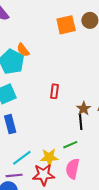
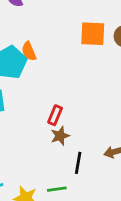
brown star: (84, 109) -> (60, 136), moved

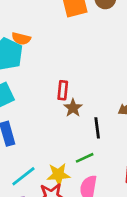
orange semicircle: (29, 51) -> (21, 39), turned -36

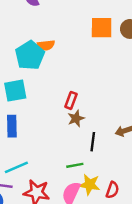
orange semicircle: (21, 39) -> (46, 45), turned -35
yellow star: (58, 175) -> (90, 185), moved

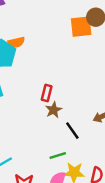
orange square: (102, 28) -> (81, 27), moved
black line: (93, 142) -> (72, 131), turned -36

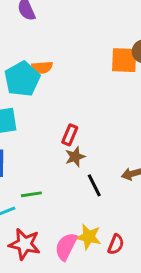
green line: (58, 155) -> (31, 194), moved

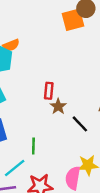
green line: (31, 194) -> (33, 146), turned -63

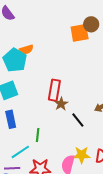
red rectangle: (49, 91) -> (54, 90), size x1.5

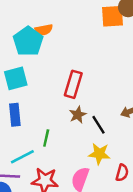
brown star: (61, 104) -> (78, 115), moved
yellow star: (82, 155) -> (99, 154), moved

